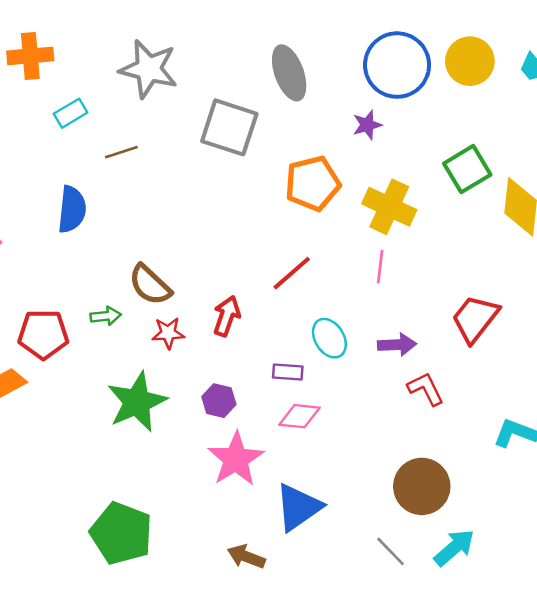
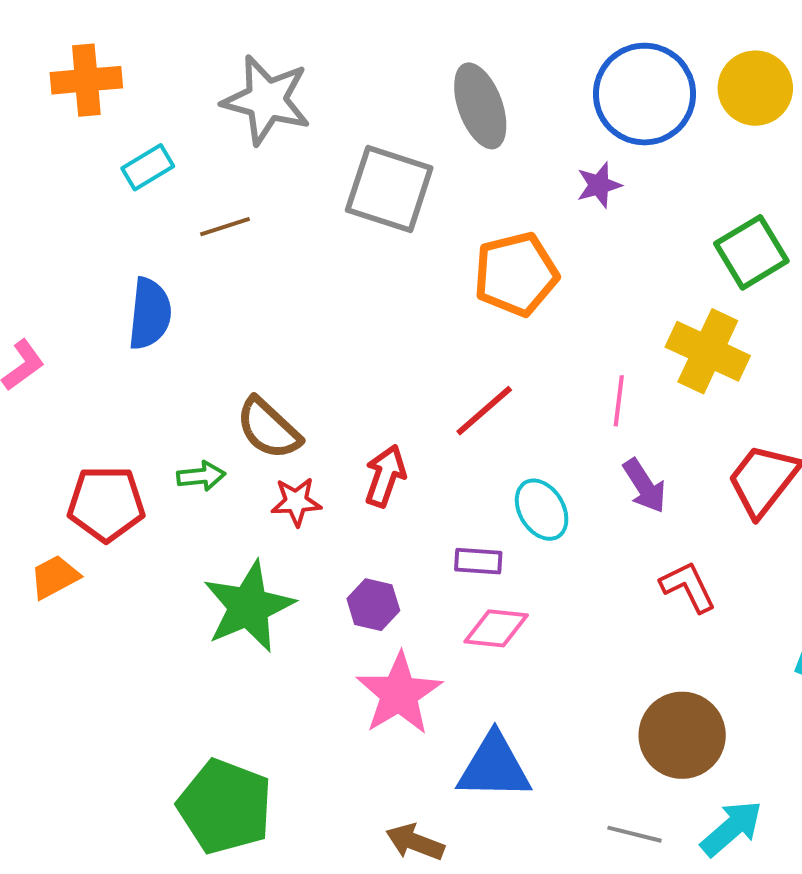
yellow cross: (389, 207) -> (708, 351), moved
purple arrow: (397, 345) -> (644, 486), moved, turned 60
blue triangle: (298, 507) -> (494, 767), turned 36
gray line: (391, 551) -> (635, 834), turned -32

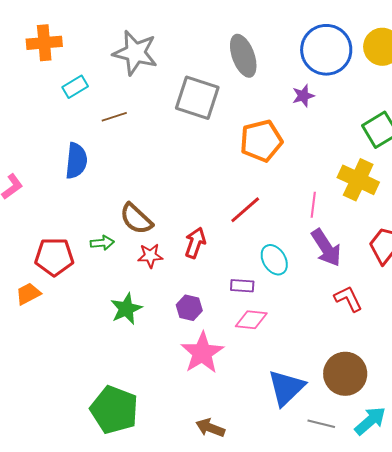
purple arrow: (644, 486) -> (326, 248), size x1.4
green star: (249, 607) -> (126, 309), size x0.7
blue triangle: (494, 767) -> (286, 388), moved, turned -45

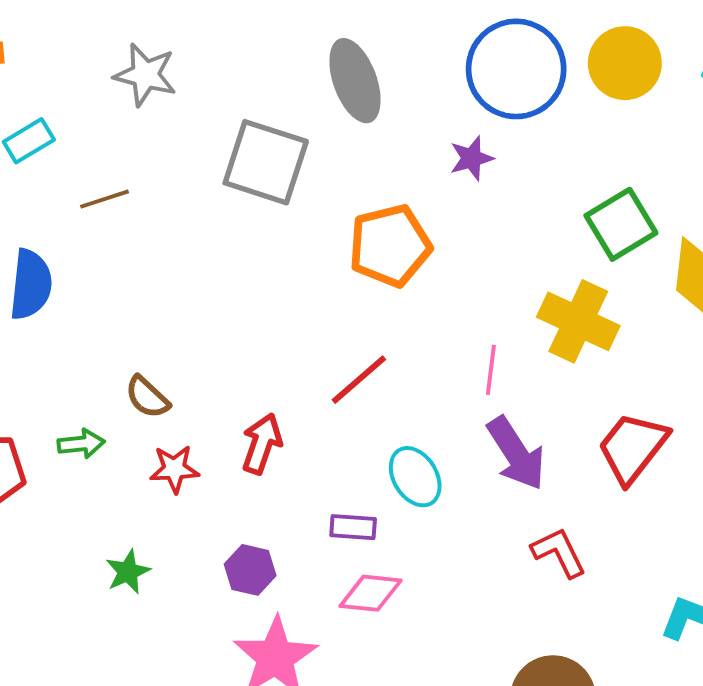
gray star: (135, 53) -> (145, 75), size x0.7
brown semicircle: (136, 219) -> (147, 397), size x0.7
green star: (126, 309) -> (128, 572), size x0.7

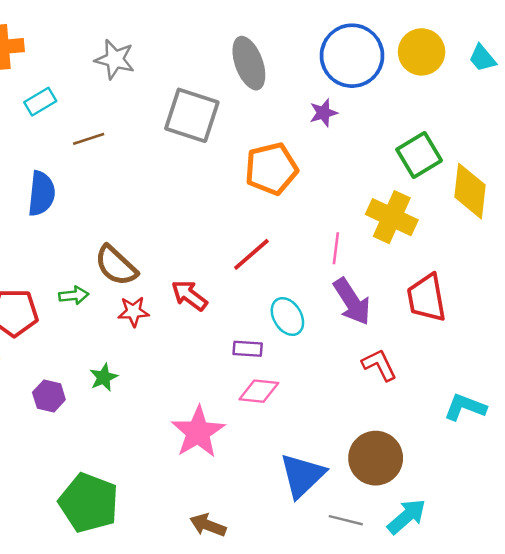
brown semicircle: (147, 397) -> (116, 266), size x1.5
red arrow: (262, 444) -> (189, 295), turned -72
red trapezoid: (633, 448) -> (427, 298), turned -48
purple hexagon: (250, 570) -> (49, 396), moved

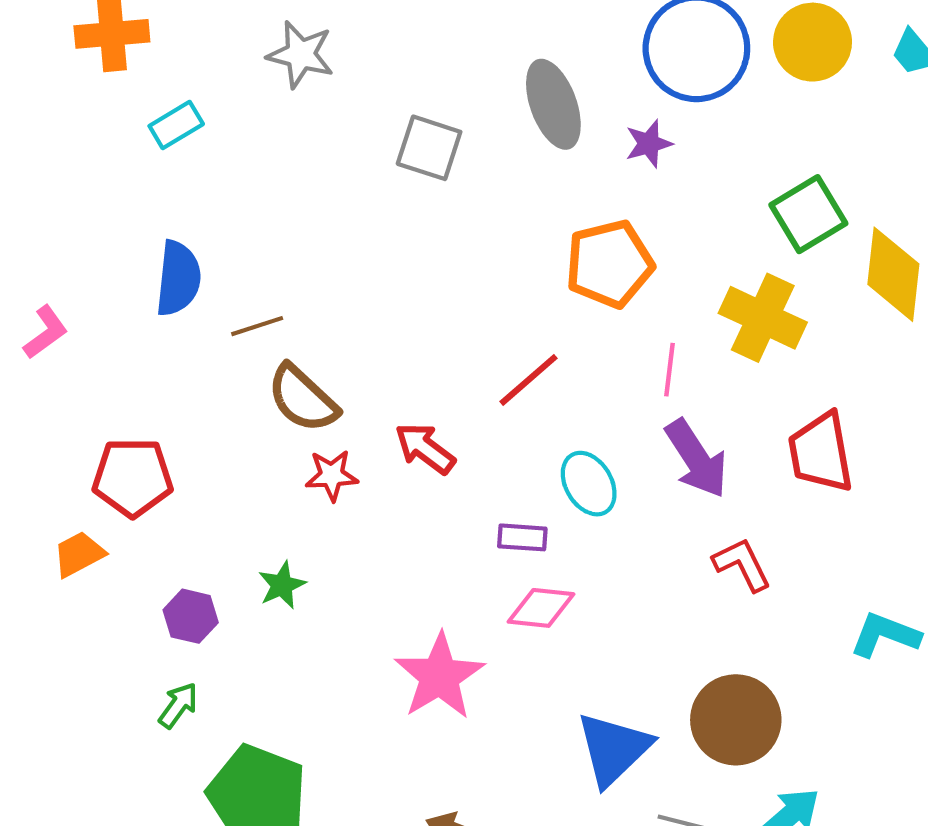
gray ellipse: (249, 63) -> (553, 104), moved
gray square: (192, 115) -> (429, 148), size x0.7
brown line: (89, 139) -> (257, 326), moved
orange pentagon: (271, 169) -> (609, 264), moved
green arrow: (74, 295) -> (178, 705), moved, turned -48

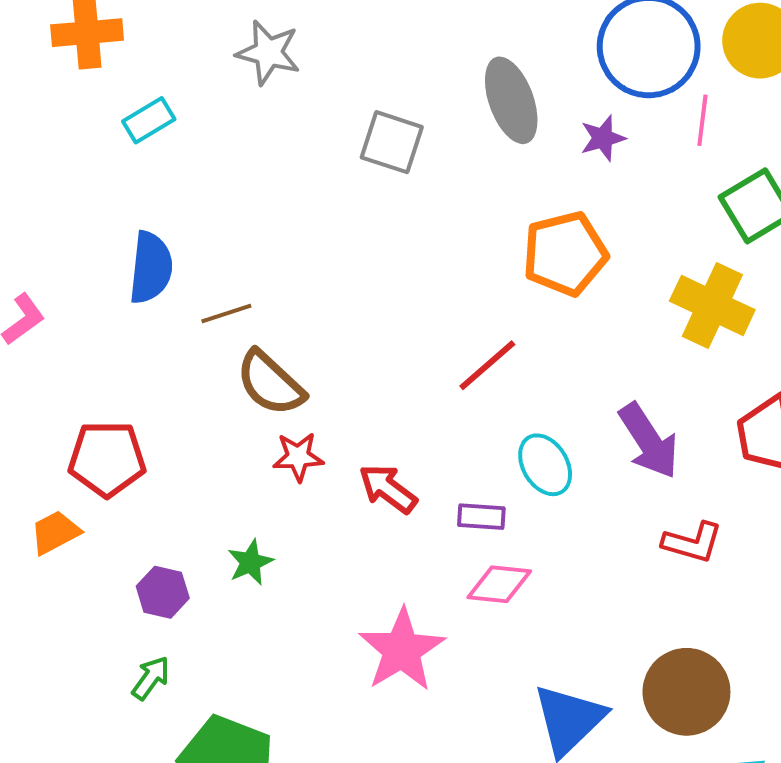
pink line: (669, 370) -> (702, 120), moved
red arrow: (425, 448) -> (388, 489), moved
red L-shape: (742, 564) -> (692, 542), turned 132

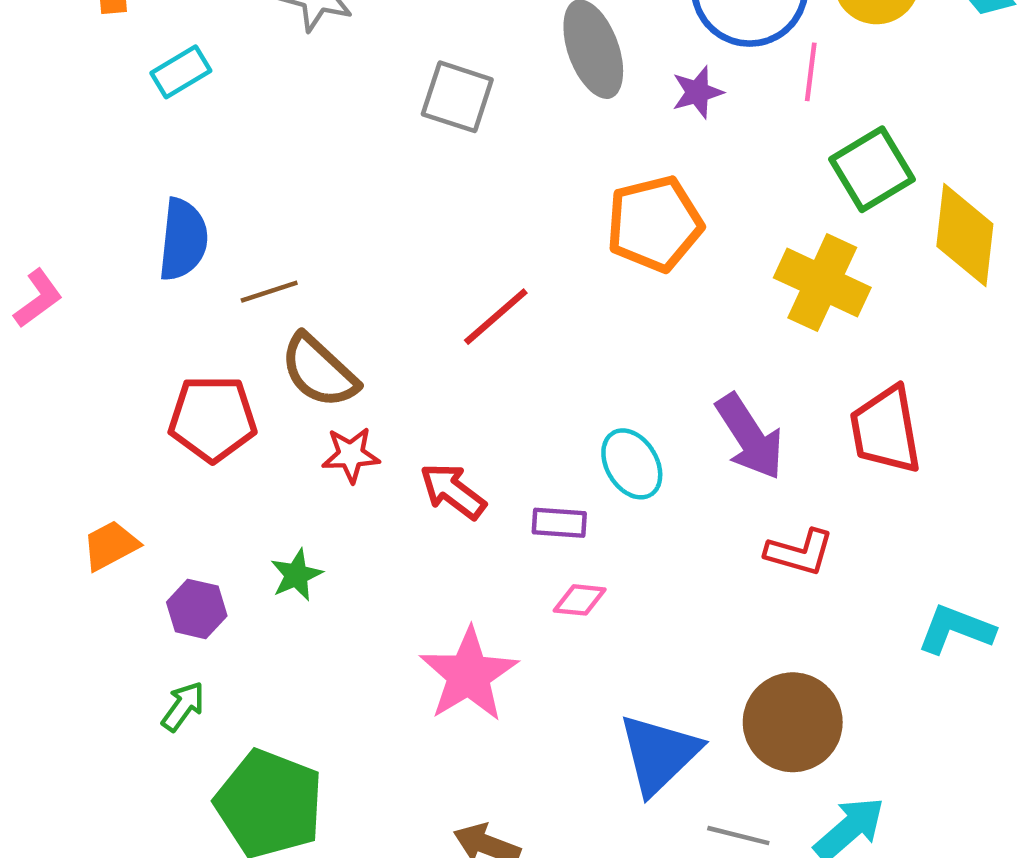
red line: (487, 365) -> (496, 317), moved
red pentagon: (107, 459) -> (213, 419), moved
orange trapezoid: (55, 532) -> (111, 545), moved
pink diamond: (499, 584) -> (580, 600), size x0.7

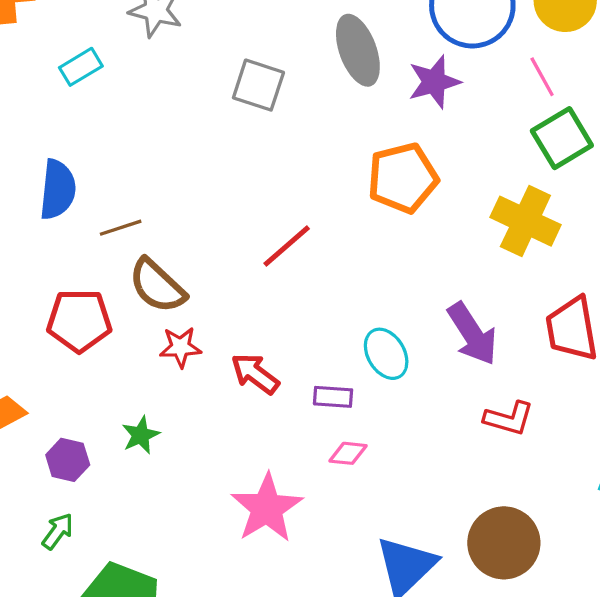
cyan rectangle: (181, 72) -> (81, 67), moved
pink line: (811, 72) -> (542, 77), moved, turned -36
purple star: (698, 92) -> (434, 82), size x1.4

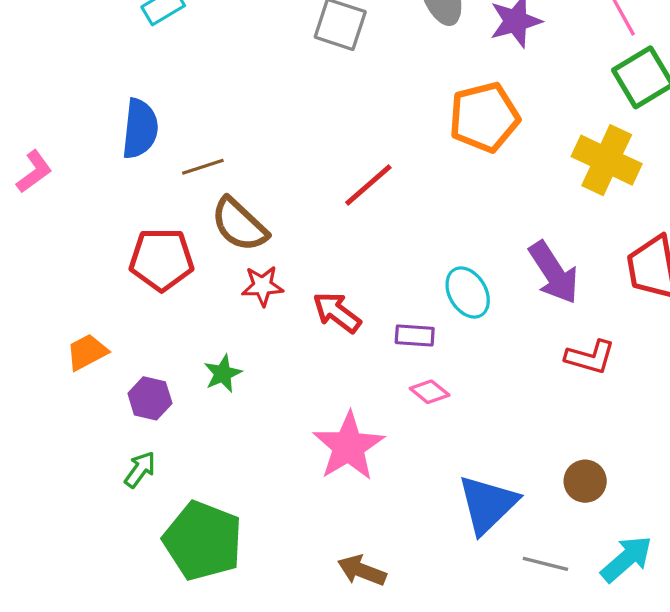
pink diamond: (348, 453) -> (430, 392), turned 33
brown circle: (504, 543) -> (585, 481), size x0.6

